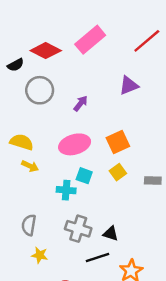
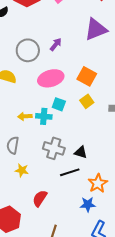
purple triangle: (129, 85) -> (96, 29), size x1.4
gray circle: (40, 90) -> (28, 50), moved
orange square: (118, 142) -> (87, 76), turned -36
yellow arrow: (30, 166) -> (25, 116), moved, turned 152

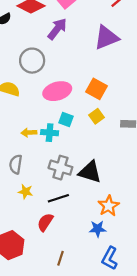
purple arrow: (56, 44) -> (57, 29), moved, size x1.5
black triangle: (81, 152) -> (90, 172), size x1.6
black line: (70, 172) -> (58, 198), moved

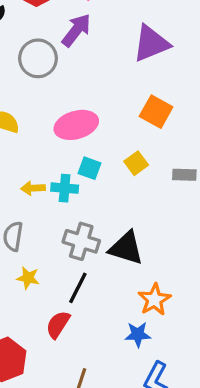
gray circle: (32, 61) -> (38, 58), moved
orange square: (97, 89) -> (156, 112), moved
black line: (58, 198) -> (78, 288), turned -45

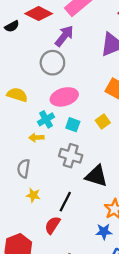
gray circle: (38, 58) -> (52, 63), moved
cyan cross: (65, 188) -> (46, 119), moved, turned -35
gray cross: (81, 241) -> (71, 156), moved

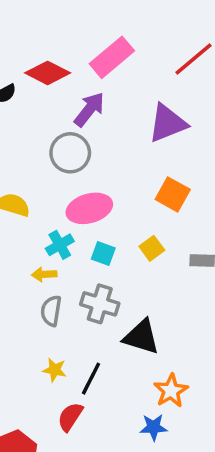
gray semicircle: (24, 169) -> (51, 311), moved
yellow star: (33, 195) -> (55, 370), moved

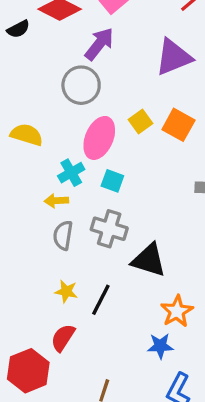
pink ellipse: (89, 208) -> (99, 138), turned -51
yellow square: (152, 248) -> (141, 121), moved
red semicircle: (70, 417) -> (63, 338), moved

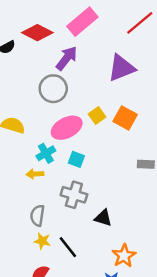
pink ellipse: (99, 138) -> (67, 128), turned 40
gray semicircle: (63, 235) -> (37, 215), moved
black triangle: (149, 260) -> (103, 218), size x0.7
black line: (101, 300) -> (68, 247), turned -65

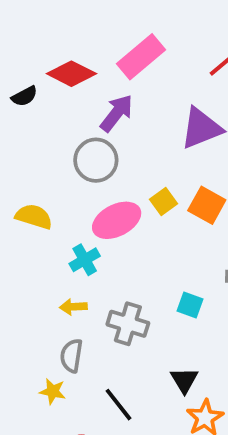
cyan square: (76, 159) -> (190, 305), moved
yellow arrow: (35, 174) -> (73, 307), moved
black triangle: (103, 218) -> (184, 380), moved, turned 42
yellow star: (42, 241) -> (53, 391), moved

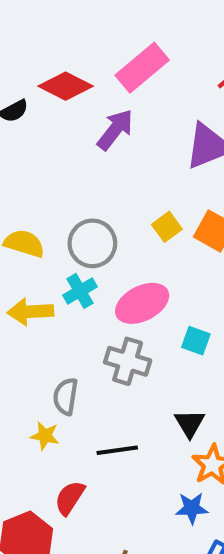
gray circle: (96, 160) -> (92, 243), moved
pink ellipse: (117, 220) -> (142, 303), moved
yellow arrow: (73, 307) -> (30, 312), moved, size x1.5
black line: (118, 405) -> (117, 450), turned -60

